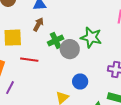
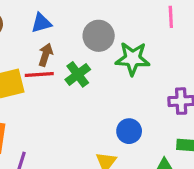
gray circle: (70, 49) -> (99, 36), moved
red line: (29, 60) -> (39, 74), moved

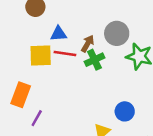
blue triangle: (41, 23) -> (59, 34), moved
brown arrow: (46, 55) -> (88, 44), moved

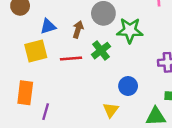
red line: (65, 53) -> (71, 59), moved
green cross: (94, 60) -> (101, 51), moved

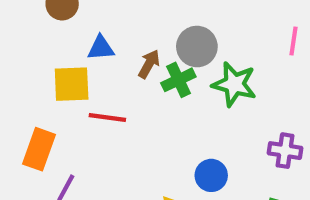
green cross: (101, 51) -> (178, 80), moved
red line: (71, 59) -> (107, 118), moved

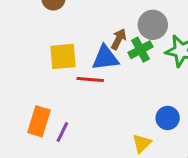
blue triangle: (101, 48) -> (105, 58), moved, size x1.4
orange rectangle: (39, 149) -> (39, 121), moved

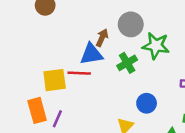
green cross: (141, 50) -> (127, 63), moved
yellow square: (63, 56) -> (55, 80), moved
orange rectangle: (39, 121) -> (37, 110), turned -30

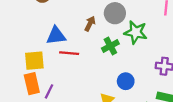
blue triangle: (91, 54) -> (56, 36), moved
yellow square: (55, 80) -> (34, 61), moved

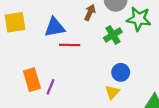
yellow square: (34, 61) -> (15, 22), moved
blue circle: (126, 81) -> (121, 72), moved

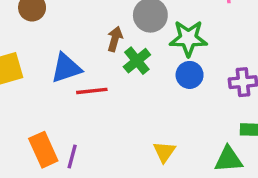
green cross: (113, 35) -> (137, 61), moved
blue circle: (121, 72) -> (190, 75), moved

